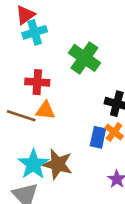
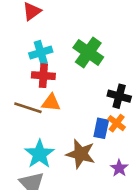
cyan cross: (35, 32) -> (41, 52), moved
brown star: (58, 164) -> (81, 154), moved

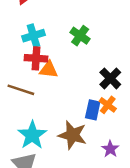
green cross: (88, 52) -> (80, 36), size x0.7
black cross: (119, 96) -> (110, 78), turned 30
orange triangle: (51, 103) -> (49, 70), moved

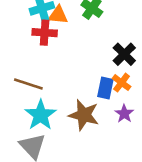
orange triangle: (49, 70) -> (58, 15), moved
brown line: (21, 90) -> (28, 84), moved
purple star: (110, 149) -> (124, 114), moved

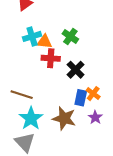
red cross: (45, 33) -> (51, 58), moved
black cross: (124, 54) -> (76, 70), moved

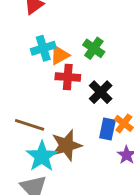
orange triangle: (44, 42) -> (60, 55), turned -35
brown star: (64, 118) -> (66, 145), moved, turned -30

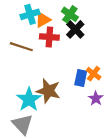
black cross: (101, 92) -> (75, 29), moved
brown line: (30, 125) -> (21, 47), moved
brown star: (66, 145) -> (48, 91), turned 30

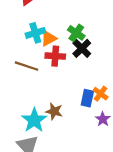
brown star: (48, 91) -> (54, 111), size x0.7

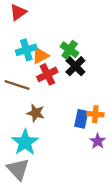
red cross: (55, 56) -> (47, 74), turned -30
orange cross: (101, 94) -> (95, 114), turned -32
brown star: (54, 111) -> (36, 113), moved

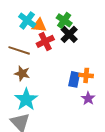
cyan cross: (26, 50) -> (27, 20), turned -36
orange triangle: (40, 56) -> (39, 25), turned 35
brown star: (36, 113) -> (22, 73), moved

